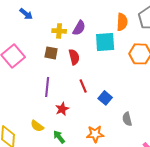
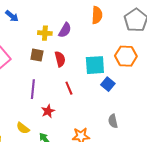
orange semicircle: (122, 22) -> (97, 15), moved
cyan square: (105, 42) -> (95, 65), moved
blue square: (105, 98) -> (108, 84), moved

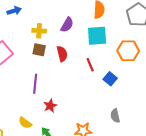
blue arrow: (12, 16) -> (14, 11), turned -56
yellow cross: (45, 33) -> (39, 31), moved
cyan square: (95, 65) -> (97, 36), moved
red line: (69, 88) -> (90, 65), moved

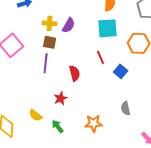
purple semicircle: (67, 25) -> (69, 25), moved
red semicircle: (62, 54) -> (75, 73), moved
purple line: (35, 84) -> (46, 63), moved

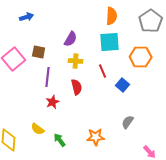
yellow cross: (50, 23) -> (76, 61), moved
brown square: (50, 42) -> (39, 52), moved
red star: (61, 98) -> (53, 102), moved
gray semicircle: (126, 108) -> (128, 122), turned 48

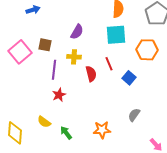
yellow cross: (76, 61) -> (74, 57), moved
red semicircle: (77, 87) -> (91, 74), moved

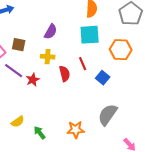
purple line: (54, 70) -> (14, 71), moved, turned -60
red star: (59, 95) -> (33, 80), moved
gray semicircle: (134, 115) -> (108, 115), size x1.6
yellow semicircle: (44, 122) -> (18, 122), turned -72

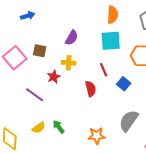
purple line: (14, 71) -> (35, 95), moved
red semicircle: (65, 74) -> (91, 89), moved
red star: (33, 80) -> (54, 77), moved
green arrow: (40, 133) -> (59, 127), moved

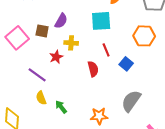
purple semicircle: (72, 38) -> (61, 21), moved
cyan square: (111, 41) -> (101, 21), moved
yellow semicircle: (39, 128) -> (41, 98), moved, turned 104

